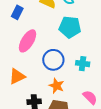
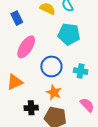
blue rectangle: (17, 12) -> (17, 18), turned -56

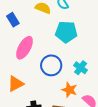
cyan cross: (81, 71) -> (81, 68), turned 32
orange star: (54, 92) -> (69, 90), moved

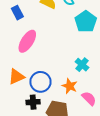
cyan pentagon: (66, 32) -> (86, 22), moved, turned 30
blue circle: (51, 65) -> (40, 82), moved

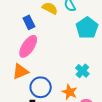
blue rectangle: (17, 13) -> (29, 22), moved
orange triangle: (16, 77) -> (20, 71), moved

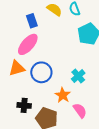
blue circle: (41, 87) -> (41, 72), moved

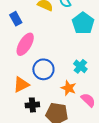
blue rectangle: (32, 21) -> (16, 19), moved
orange triangle: (17, 68) -> (21, 85), moved

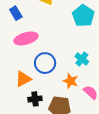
pink ellipse: (25, 44) -> (26, 38), turned 45

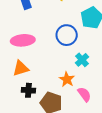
pink ellipse: (26, 38) -> (23, 40), moved
blue circle: (45, 63) -> (67, 35), moved

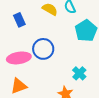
blue circle: (67, 35) -> (43, 49), moved

